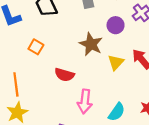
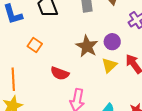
purple circle: (116, 25) -> (112, 42), moved

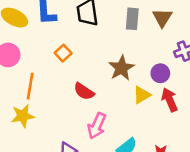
purple circle: (112, 42) -> (160, 73), moved

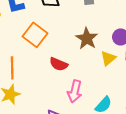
orange square: (63, 53) -> (35, 35), size x1.6

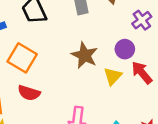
red semicircle: (59, 64) -> (29, 93), moved

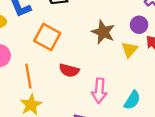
red semicircle: (29, 93) -> (69, 70), moved

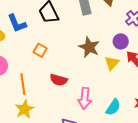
orange square: (47, 37) -> (40, 50), size x0.6

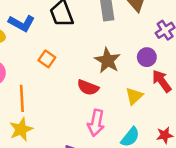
blue L-shape: (17, 23) -> (22, 23), turned -45
yellow triangle: (112, 63) -> (134, 96), moved
red semicircle: (59, 80) -> (88, 87), moved

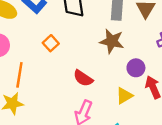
purple circle: (147, 57) -> (136, 68), moved
brown star: (108, 60) -> (112, 41), moved, turned -30

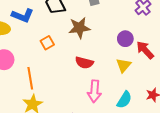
brown star: (112, 41) -> (79, 28), moved
orange square: (51, 43) -> (47, 43), turned 32

